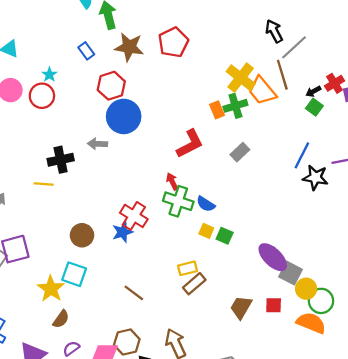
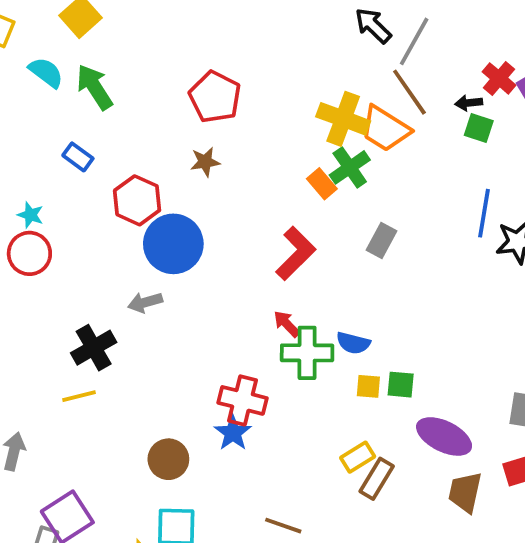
brown star: (129, 47) -> (205, 162), moved, size x0.6
black arrow: (313, 91) -> (469, 103), turned 40
purple ellipse: (273, 257) -> (444, 436), moved

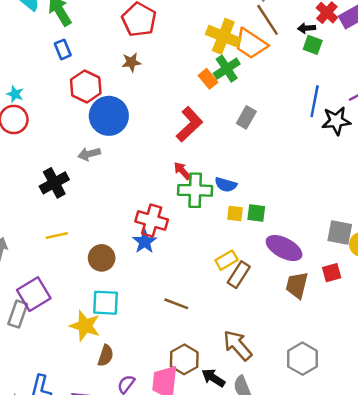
blue rectangle: (78, 157) -> (63, 49), moved, turned 30
yellow line: (79, 396) -> (57, 235), moved

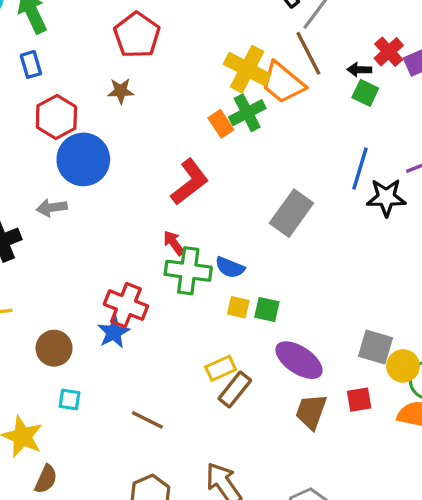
gray rectangle: (246, 117) -> (291, 213), moved, size x1.5
cyan square: (106, 303) -> (69, 399), moved, size x0.6

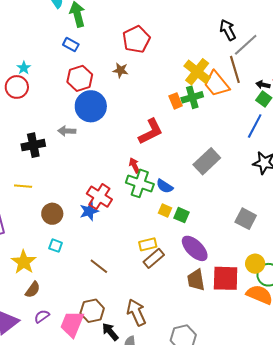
blue rectangle: (31, 64) -> (71, 45), turned -56
blue line: (360, 168) -> (255, 126), moved
gray square: (375, 347) -> (246, 219), moved
red square: (359, 400) -> (226, 278), size x1.8
brown trapezoid: (311, 412) -> (196, 280), turned -40

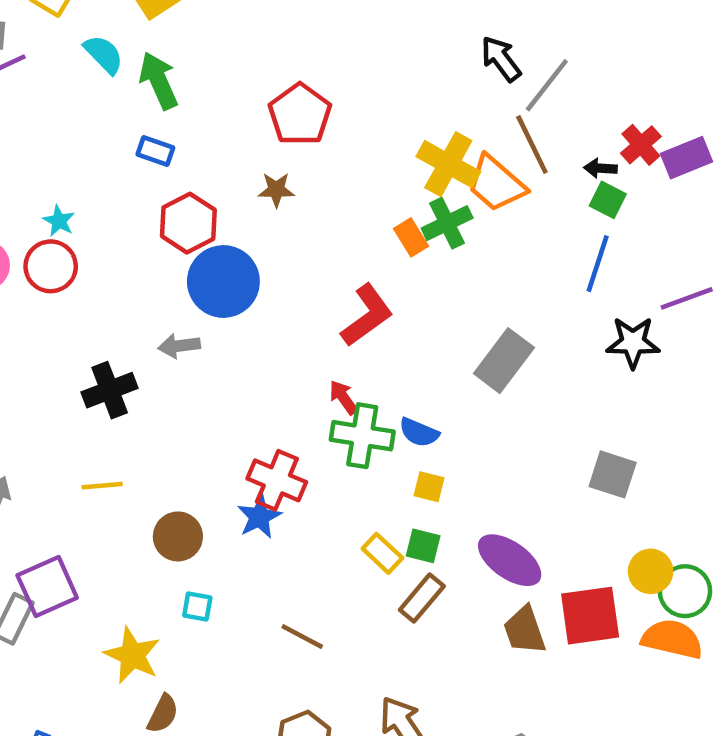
green square: (182, 215) -> (423, 546), moved
yellow rectangle: (148, 244) -> (382, 553), moved, turned 66

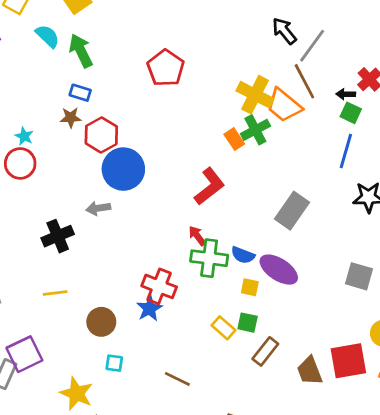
brown star: (276, 190) -> (71, 118), moved
purple ellipse: (510, 560) -> (279, 270), moved
brown rectangle: (422, 598) -> (265, 351), moved

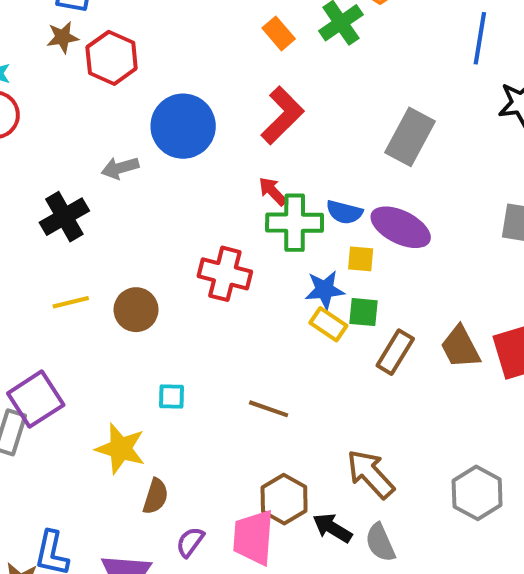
orange rectangle: (234, 139) -> (279, 33), moved
blue circle: (123, 169) -> (183, 126), moved
blue star: (149, 309) -> (325, 290), moved, turned 30
brown circle: (101, 322) -> (136, 310), moved
brown trapezoid: (310, 371) -> (460, 347), moved

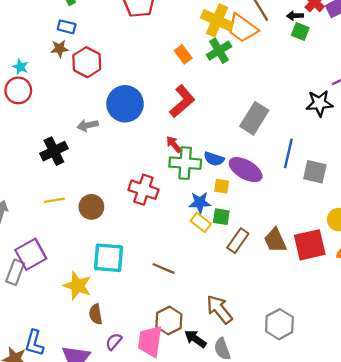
blue line: (480, 38) -> (288, 153), moved
cyan square: (172, 397) -> (108, 258), size x2.0
brown semicircle: (156, 496) -> (96, 314), turned 150

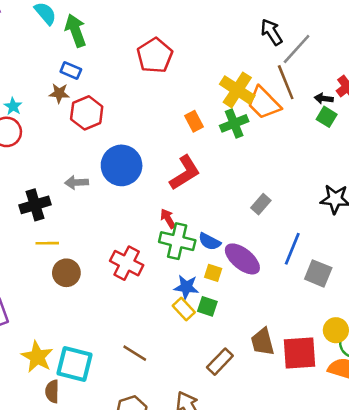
gray rectangle: (254, 118) -> (261, 204), size x0.6
yellow line: (54, 200) -> (47, 243), moved
brown rectangle: (238, 241) -> (220, 362), moved
cyan square: (108, 258) -> (74, 364), moved

